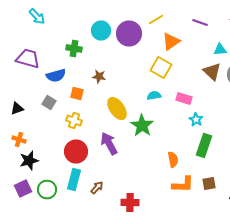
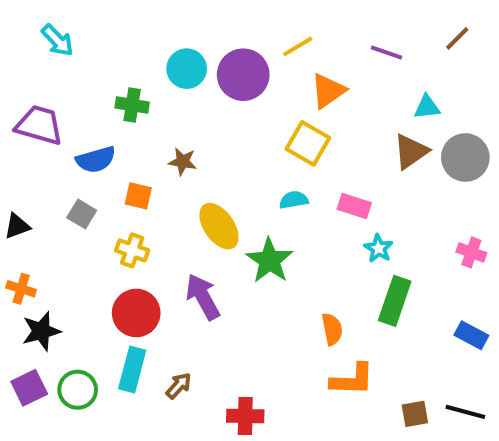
brown triangle: (212, 72) -> (411, 151), turned 42
brown square: (209, 184) -> (415, 414), moved

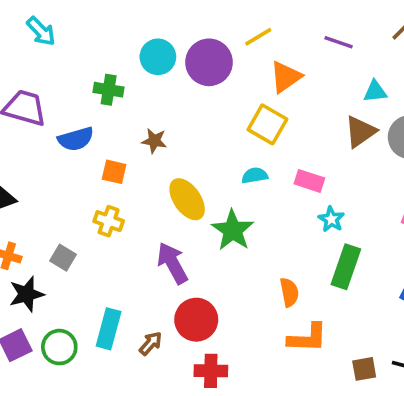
gray square: (82, 214) -> (63, 258), moved
red circle: (136, 313) -> (196, 320), moved

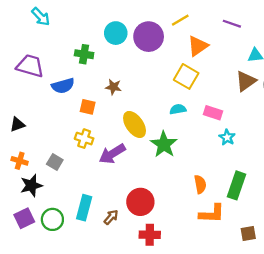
purple arrow: (172, 263) -> (112, 154), moved, turned -92
green rectangle: (346, 267) -> (236, 185), moved

